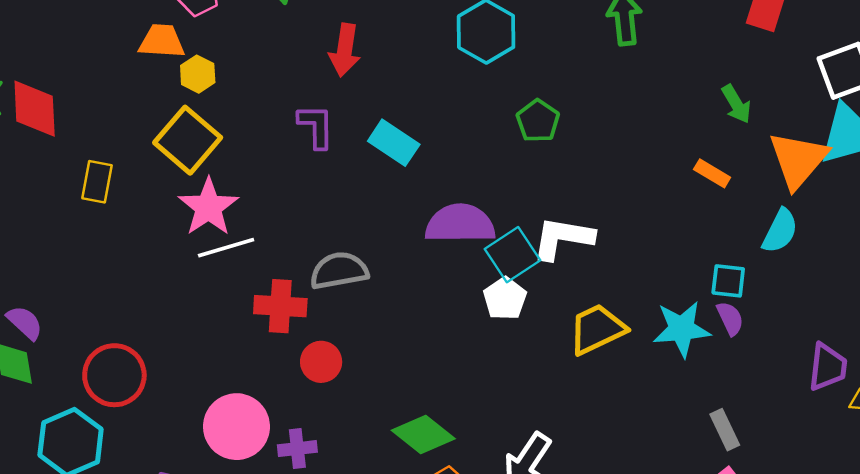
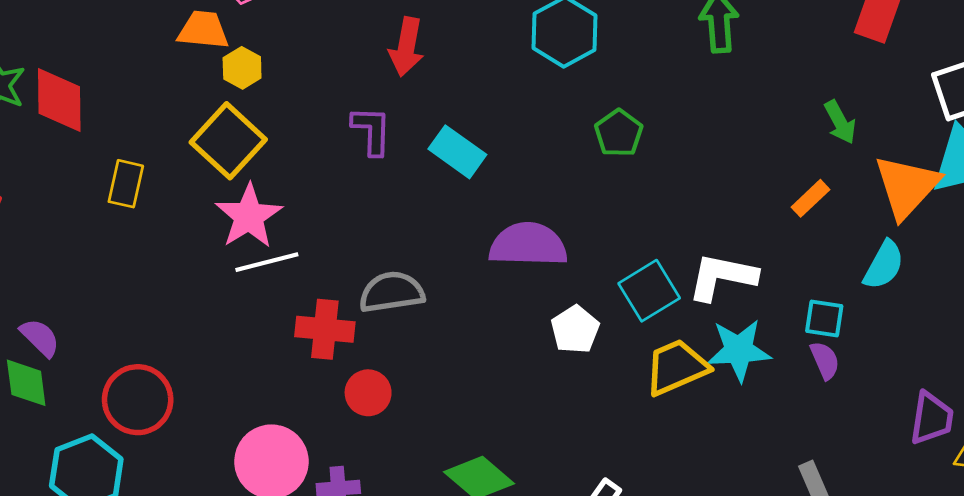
orange rectangle: (712, 173) -> (810, 198), turned -76
white L-shape: (563, 238) -> (722, 277), moved
cyan square: (512, 255) -> (649, 291), moved
cyan star: (682, 329) -> (739, 350), moved

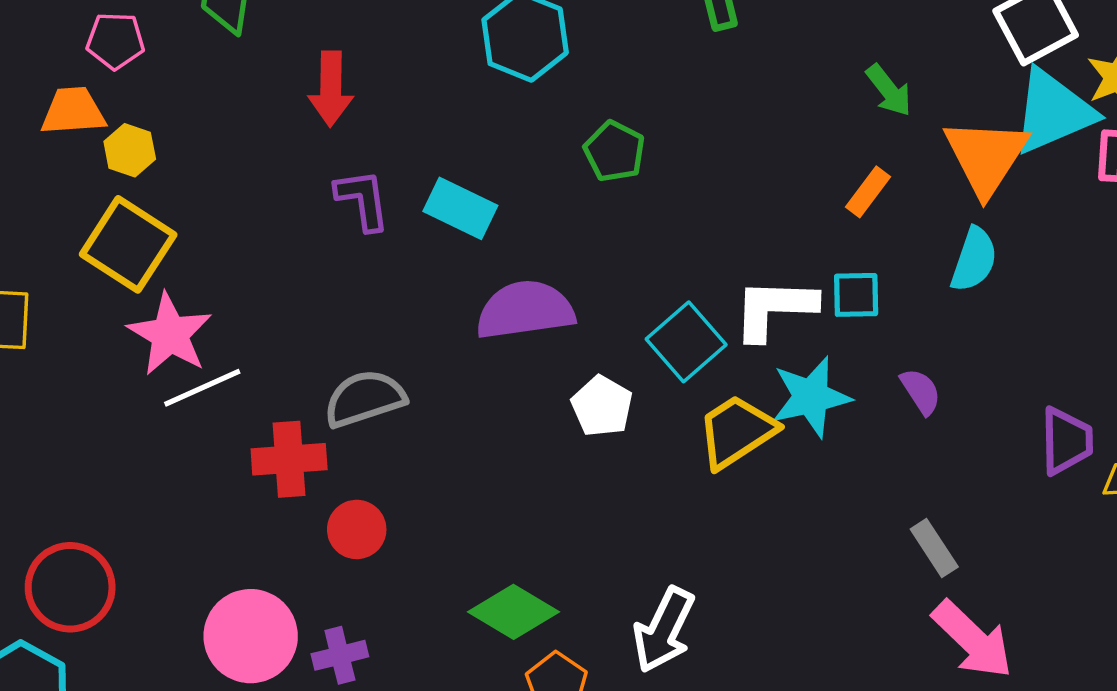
purple L-shape: (372, 131) -> (363, 200), moved
cyan rectangle: (457, 152) -> (460, 208), moved
cyan square: (824, 319) -> (856, 295), moved

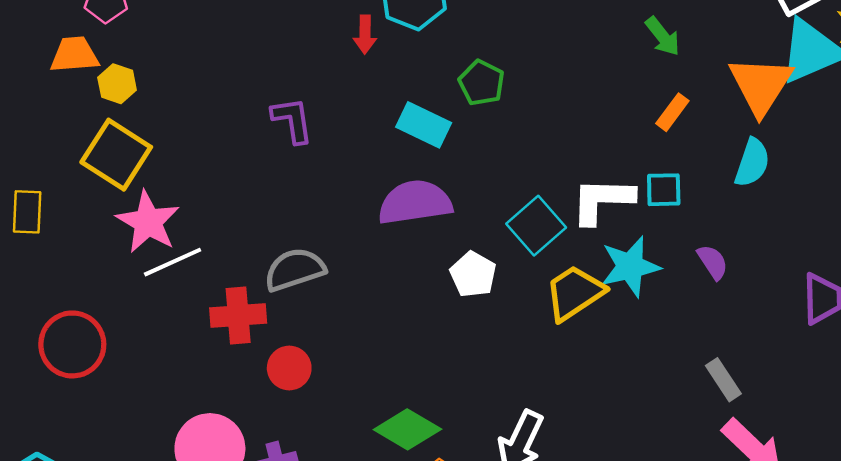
red arrow: (331, 89) -> (365, 34), moved, size x0.7
green arrow: (889, 90) -> (663, 36), moved
cyan rectangle: (460, 208) -> (424, 125), moved
red circle: (70, 587) -> (72, 344), moved

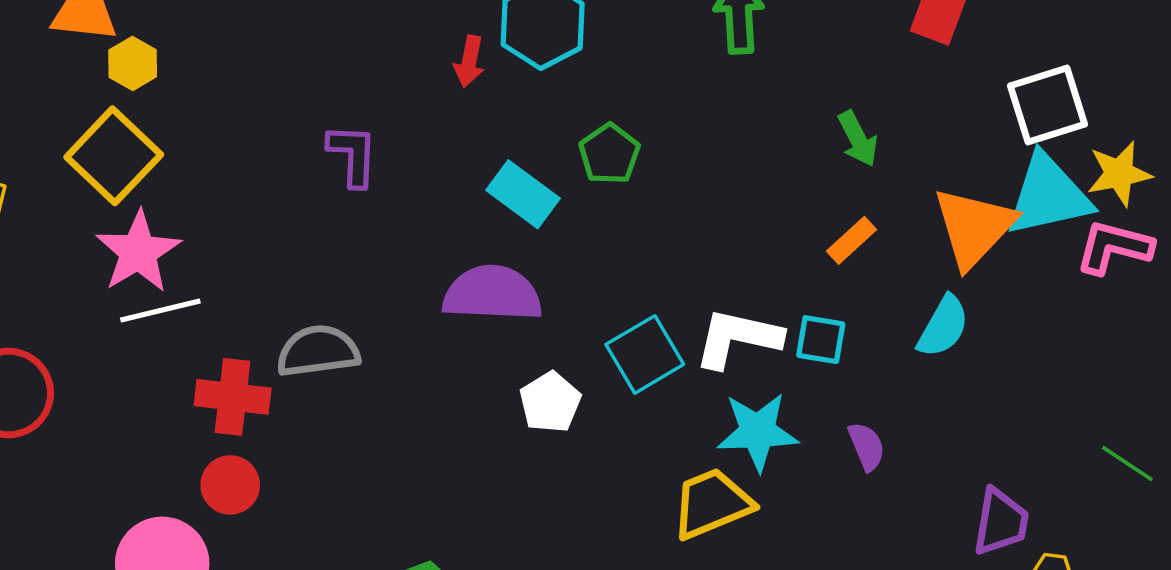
yellow trapezoid: (574, 293) -> (712, 504), moved
red circle: (289, 368) -> (230, 485), moved

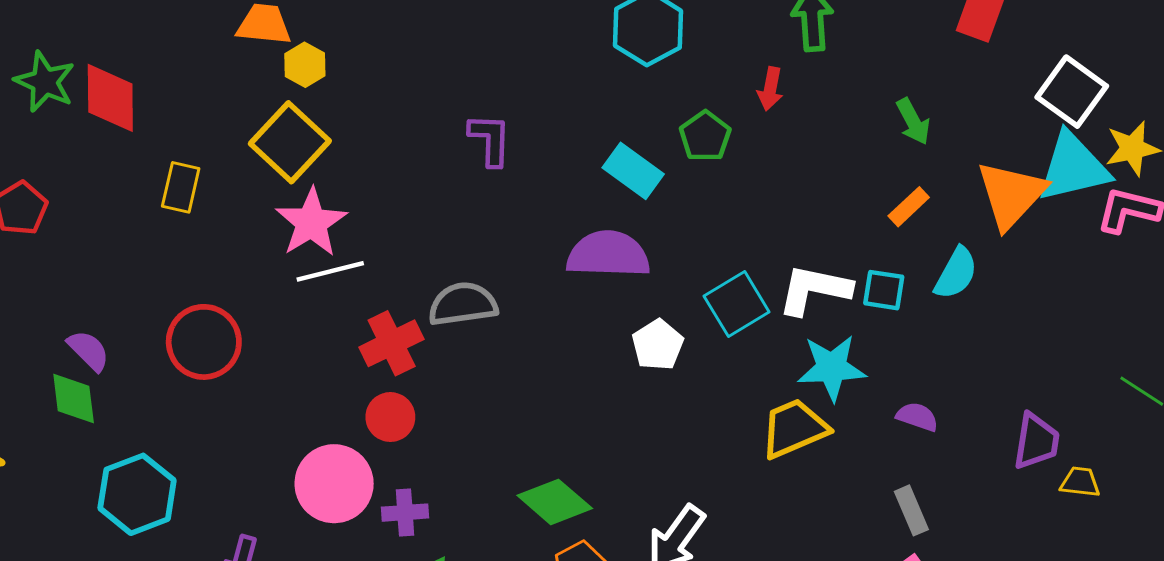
red arrow: (469, 61) -> (770, 89), moved
white square: (1048, 105) -> (1072, 92), turned -36
cyan semicircle: (943, 326) -> (956, 273), moved
red cross: (233, 397) -> (392, 343), turned -32
purple semicircle: (867, 446) -> (917, 417), moved, turned -48

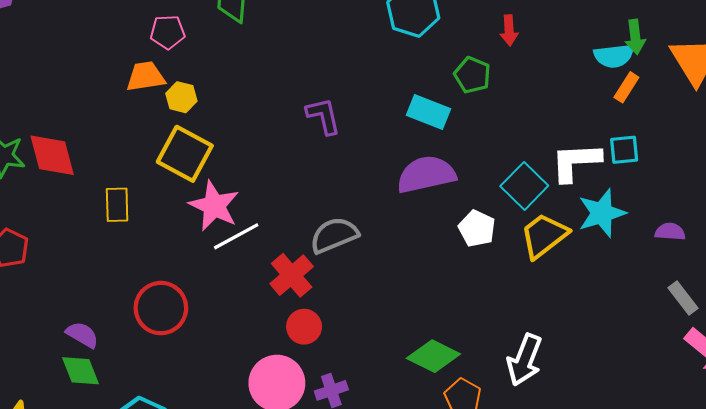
green arrow: (913, 122) -> (635, 37), moved, turned 36
cyan semicircle: (956, 273) -> (614, 56), moved, turned 69
yellow trapezoid: (794, 428) -> (544, 236), moved

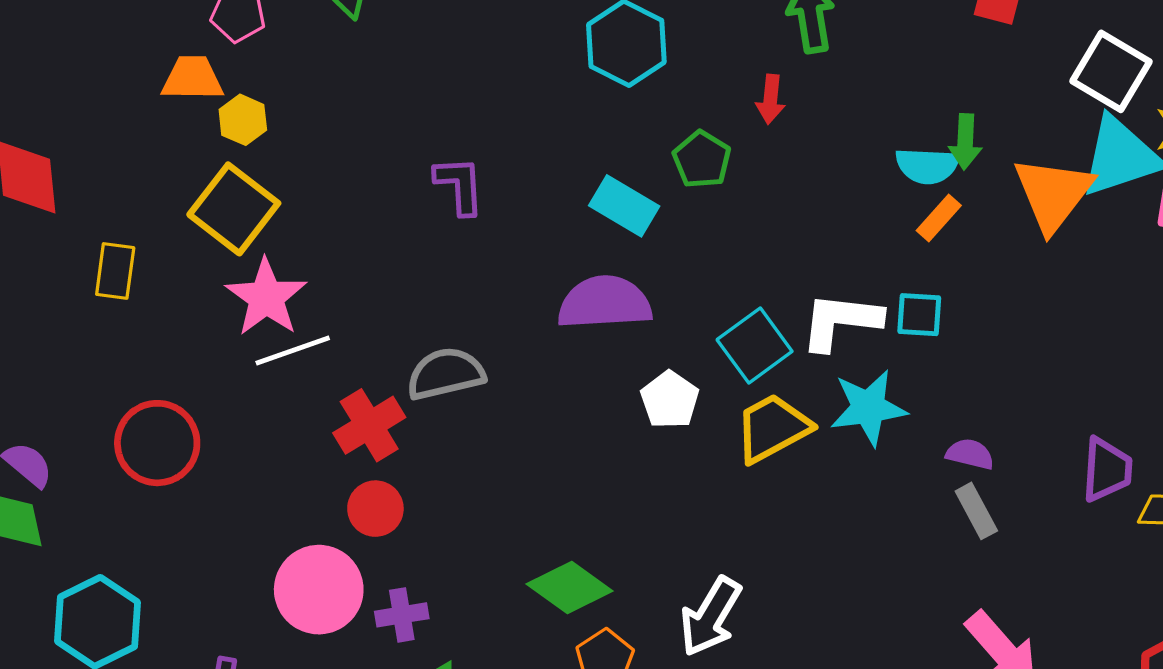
gray rectangle: (683, 298) -> (976, 511), moved

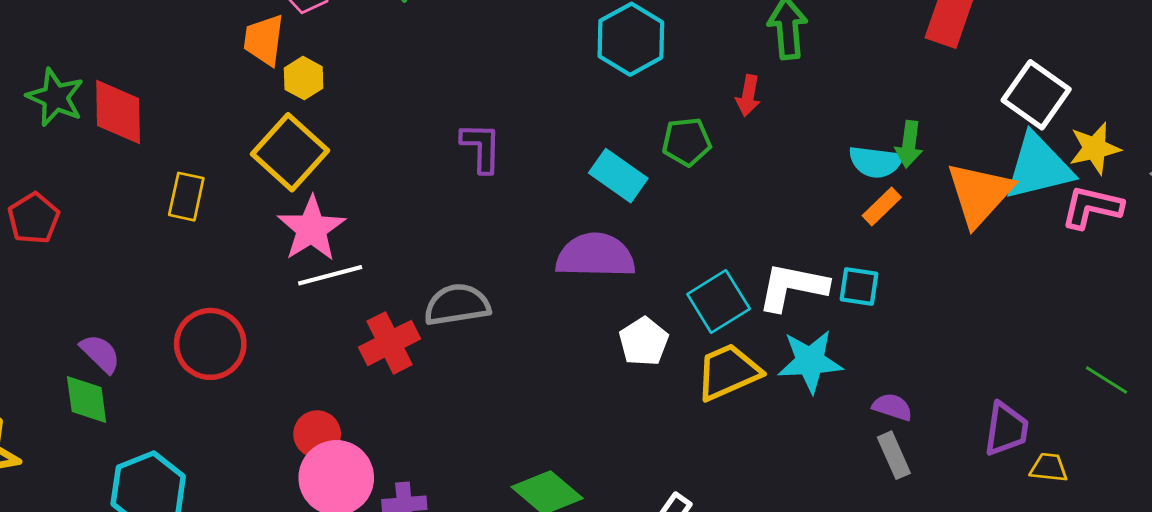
orange trapezoid: (192, 78) -> (264, 40), turned -88
green pentagon: (702, 159) -> (687, 142), turned 30
red circle: (375, 509) -> (317, 434), moved

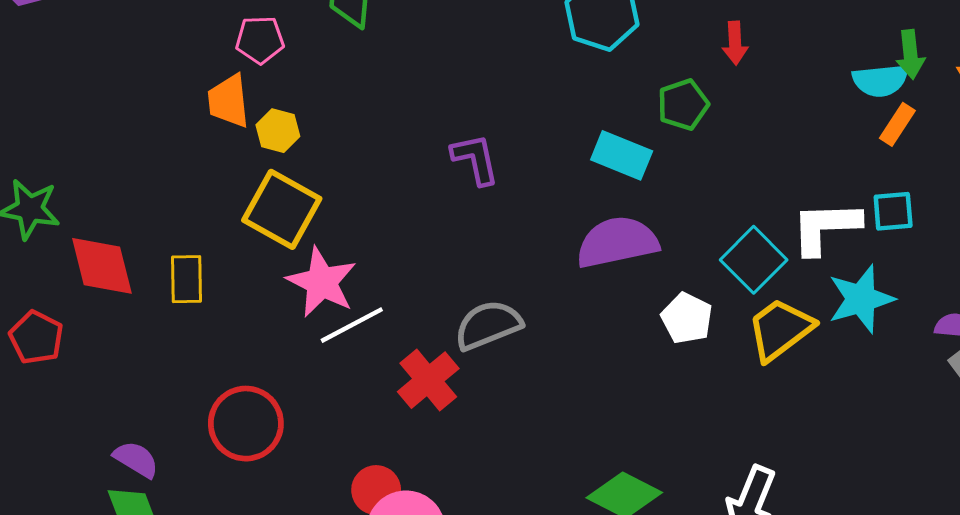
red diamond: (118, 112) -> (102, 266), moved

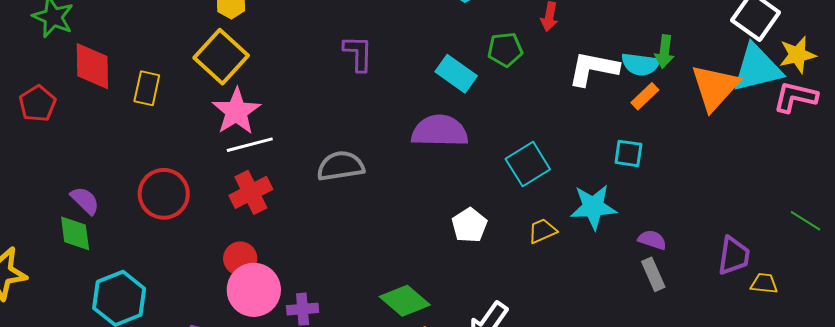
white L-shape: (826, 227) -> (593, 69), moved
white pentagon: (687, 318) -> (469, 225), moved
yellow trapezoid: (780, 329) -> (542, 231), moved, size x0.6
red cross: (428, 380) -> (251, 192), moved

